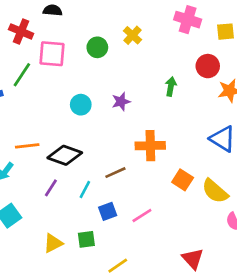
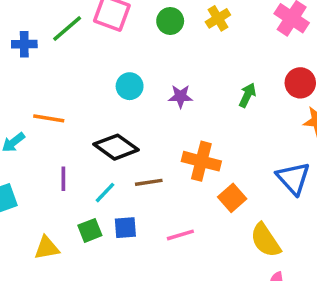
black diamond: (65, 155) -> (116, 147), moved
orange square: (183, 180) -> (232, 198), moved
purple line: (51, 188) -> (63, 179), turned -48
pink line: (142, 216) -> (180, 235), moved
green square: (86, 239) -> (90, 230), moved, turned -30

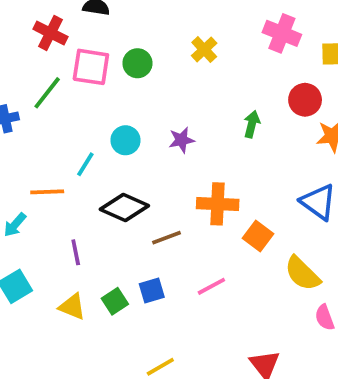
green circle: (170, 21) -> (137, 63), moved
cyan line: (105, 193) -> (85, 164), moved
yellow triangle: (47, 248) -> (72, 307), moved, turned 44

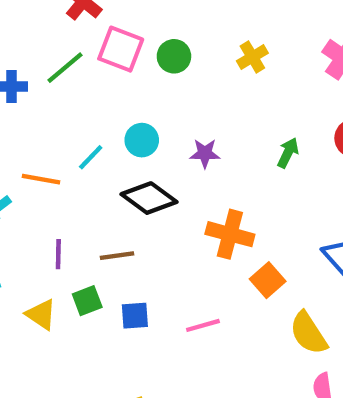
black diamond: (124, 208) -> (149, 198), moved
brown line: (167, 238) -> (117, 256), moved
green square: (115, 301) -> (87, 301), moved

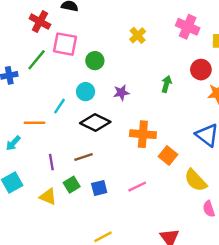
green circle: (174, 56) -> (95, 61), moved

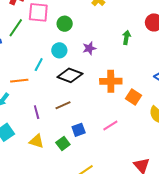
green square: (72, 185) -> (63, 143), moved

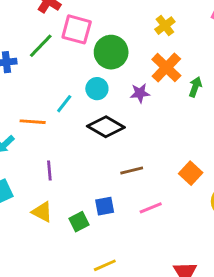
green circle: (65, 24) -> (111, 52), size x1.5
orange cross: (111, 81) -> (166, 68), moved, turned 35
brown line: (63, 105) -> (132, 170), moved

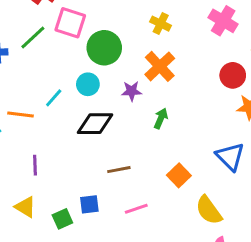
yellow cross: (165, 26) -> (161, 24), turned -30
green arrow: (195, 87) -> (161, 118), moved
black diamond: (106, 127) -> (95, 124), turned -33

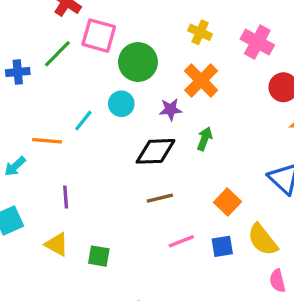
pink cross: (223, 21) -> (257, 42), moved
black diamond: (95, 124) -> (155, 151), moved
blue square: (89, 204) -> (222, 246), moved
green square: (62, 219) -> (99, 256), turned 36

